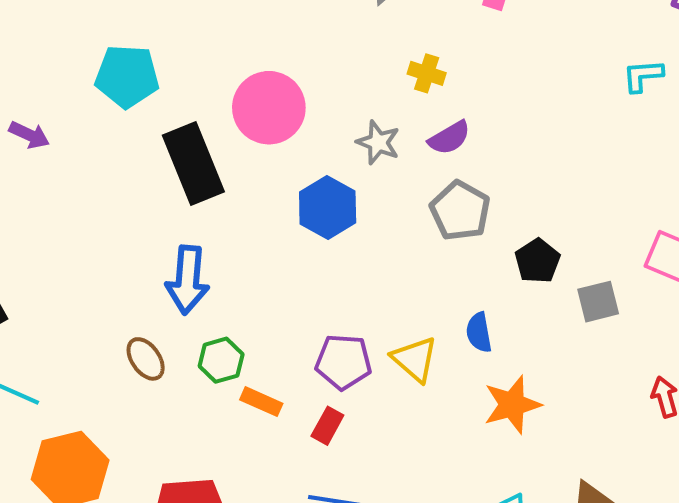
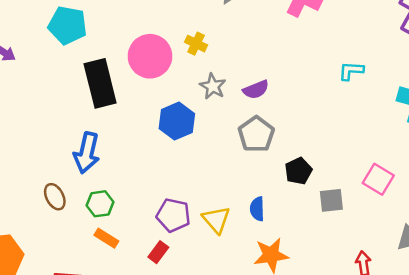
yellow cross: (427, 73) -> (196, 44), moved
cyan L-shape: (643, 76) -> (351, 71), moved
orange rectangle: (261, 402) -> (106, 238), moved

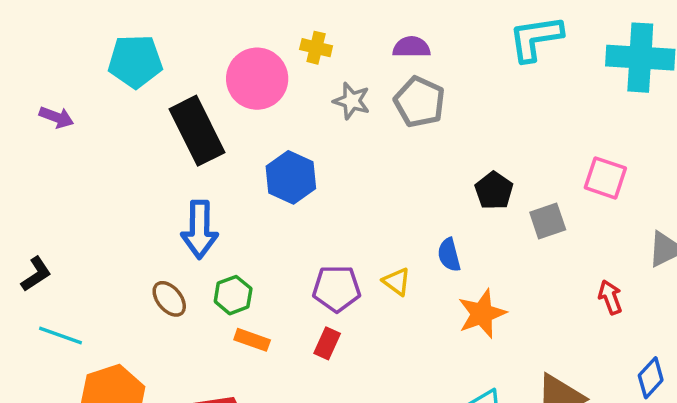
cyan L-shape: (351, 71) -> (536, 38), size x1.6
purple semicircle: (256, 90) -> (412, 47), moved, turned -145
blue hexagon: (177, 121) -> (291, 177), moved
gray pentagon: (256, 134) -> (420, 102), moved
yellow triangle: (216, 220) -> (397, 282), size x0.7

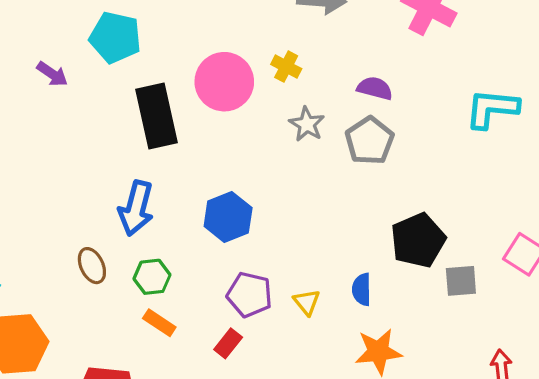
purple arrow: (56, 117) -> (52, 74), moved
blue hexagon: (291, 177) -> (228, 217), moved
black pentagon: (494, 191) -> (418, 240), size x1.5

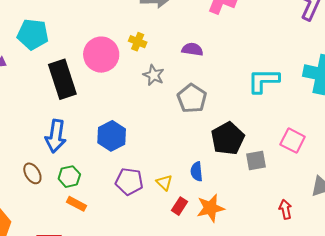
cyan L-shape: (492, 109) -> (263, 81), moved
gray pentagon: (370, 141) -> (192, 98), moved
red rectangle: (228, 343) -> (179, 206), moved

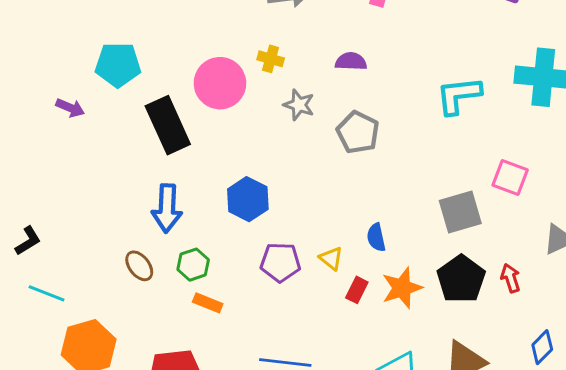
black pentagon: (228, 139) -> (461, 279), moved
gray square: (256, 160) -> (460, 212), size x1.4

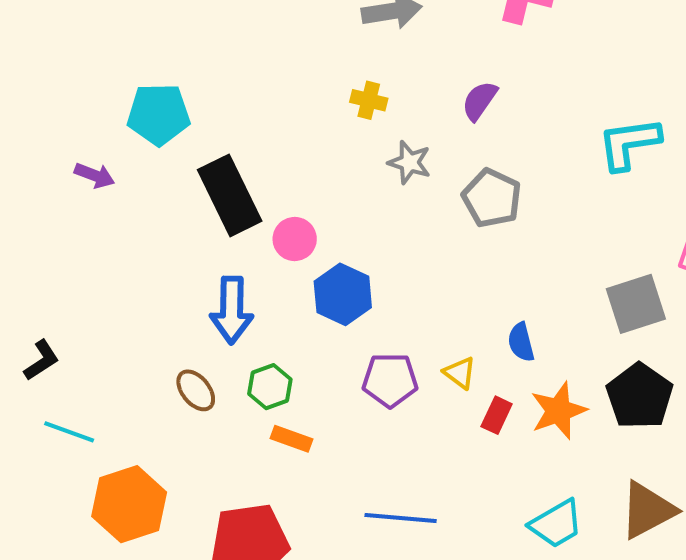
purple semicircle: (351, 61) -> (480, 101), turned -56
pink circle: (220, 83) -> (295, 239), moved, size x0.6

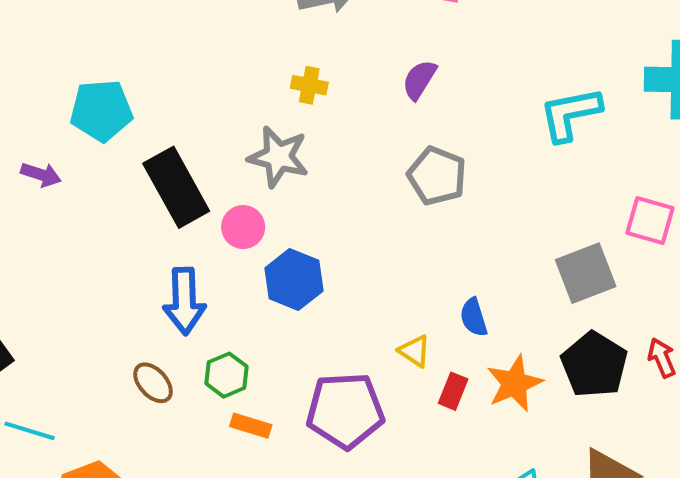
gray star: (409, 162) -> (278, 157), moved, size x1.4
purple pentagon: (390, 380) -> (345, 411), moved, size x1.4

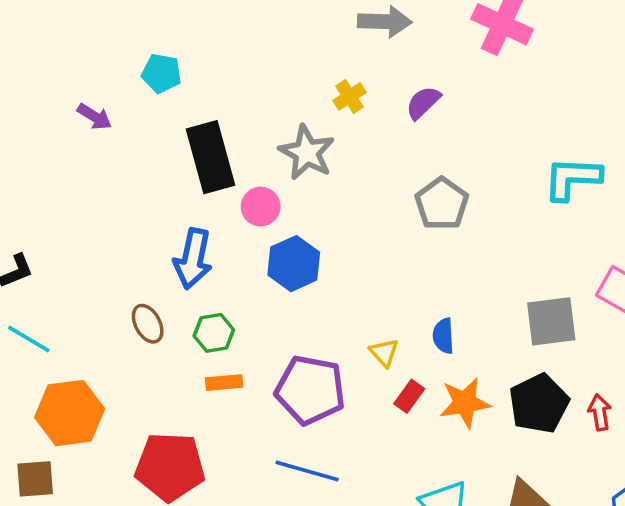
purple semicircle: (419, 80) -> (423, 103), moved
yellow cross: (309, 85) -> (349, 96), turned 32
cyan pentagon: (101, 110) -> (161, 73), size x0.7
orange rectangle: (251, 426) -> (224, 383), turned -36

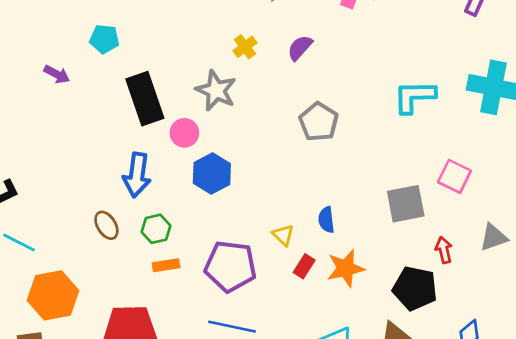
black pentagon: (539, 404) -> (415, 288), moved, turned -30
red arrow: (600, 412) -> (444, 250), moved

